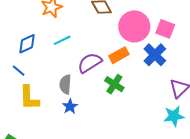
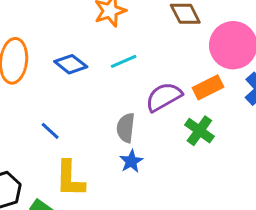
blue diamond: (27, 44) -> (71, 64), turned 60
blue line: (19, 71) -> (50, 131), moved
yellow L-shape: (29, 98) -> (70, 179), moved

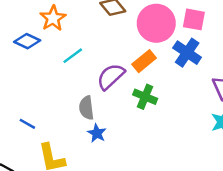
blue diamond: (71, 64) -> (27, 41), moved

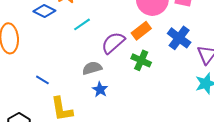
blue cross: (187, 53) -> (179, 38), moved
gray semicircle: (86, 108) -> (92, 68), turned 78

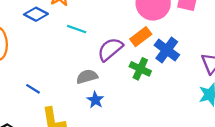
cyan line: (82, 24) -> (77, 29), turned 54
blue cross: (179, 38) -> (167, 50), moved

